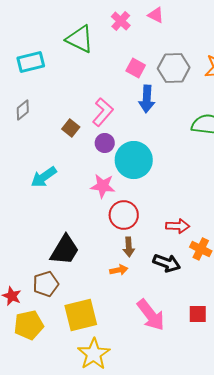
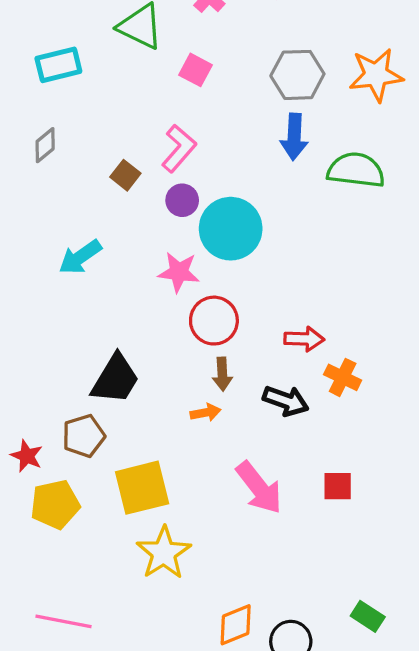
pink square: (136, 68) -> (196, 70), moved
blue arrow: (147, 99) -> (294, 137), moved

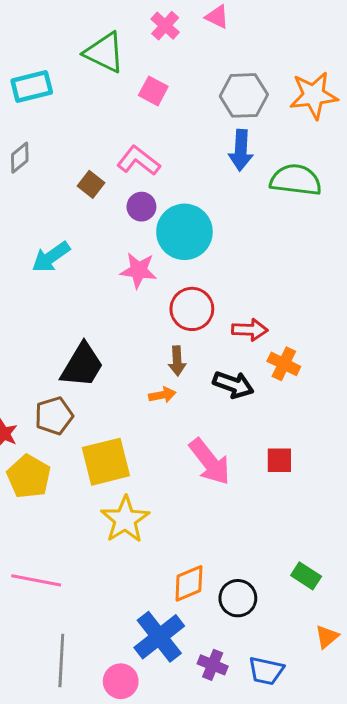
pink L-shape: (179, 148) -> (138, 161), turned -93
red circle: (214, 321) -> (192, 309), moved
yellow pentagon: (55, 504) -> (29, 477), turned -30

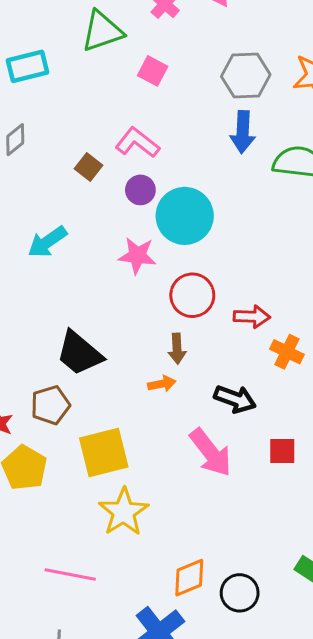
green triangle: (104, 52) -> (102, 31), turned -45
black trapezoid: (82, 365) -> (79, 353), turned 99
black arrow: (233, 385) -> (235, 399), moved
pink line: (36, 580) -> (70, 575), moved

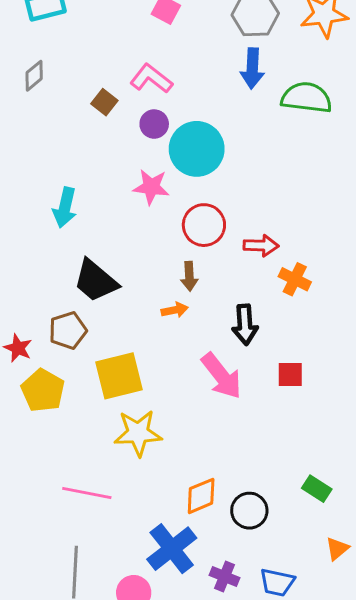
cyan arrow: (47, 242) -> (65, 207), moved, turned -42
black arrow: (235, 399) -> (245, 325), turned 66
yellow star: (124, 512) -> (138, 433), turned 30

